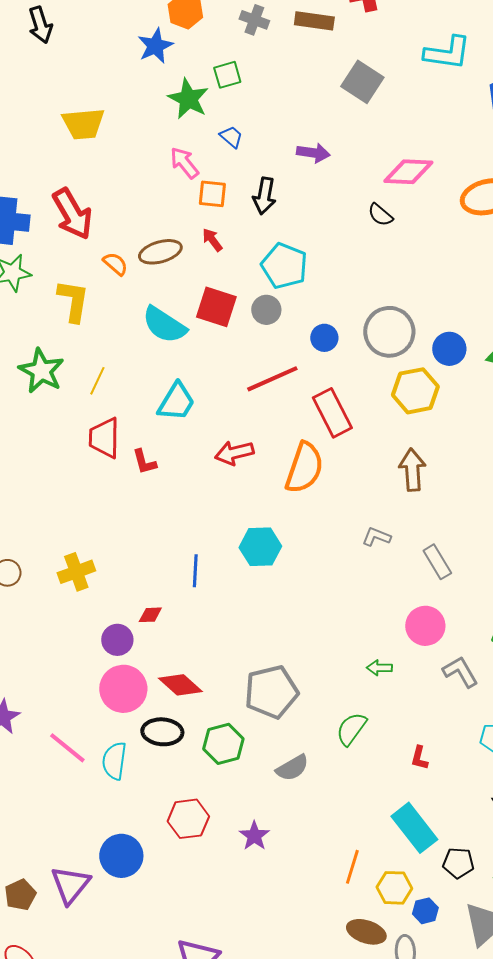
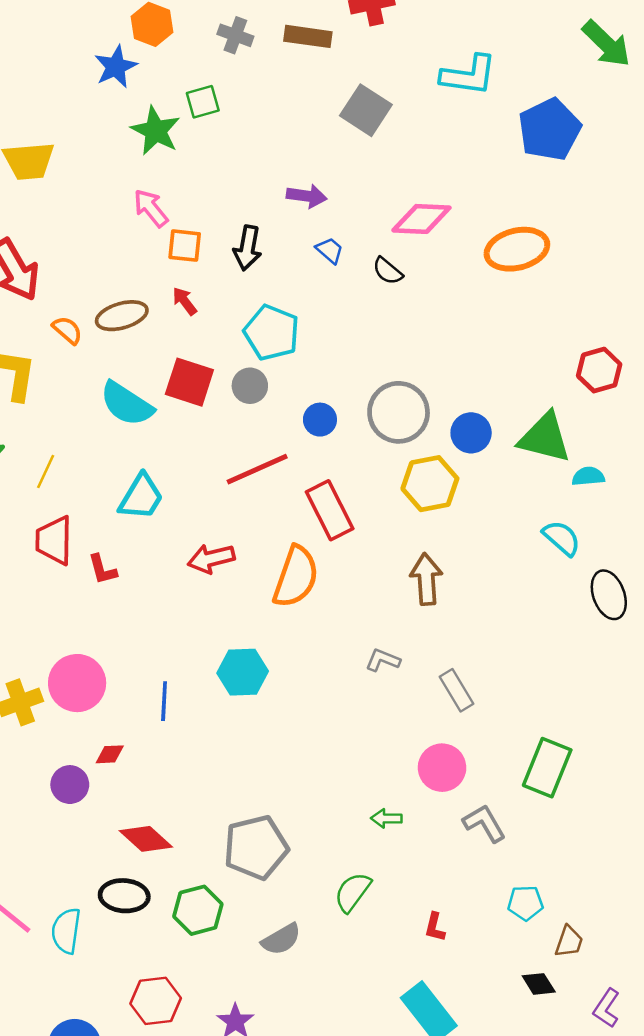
blue trapezoid: (231, 137) -> (330, 250), moved
pink circle: (123, 689) -> (77, 683), moved

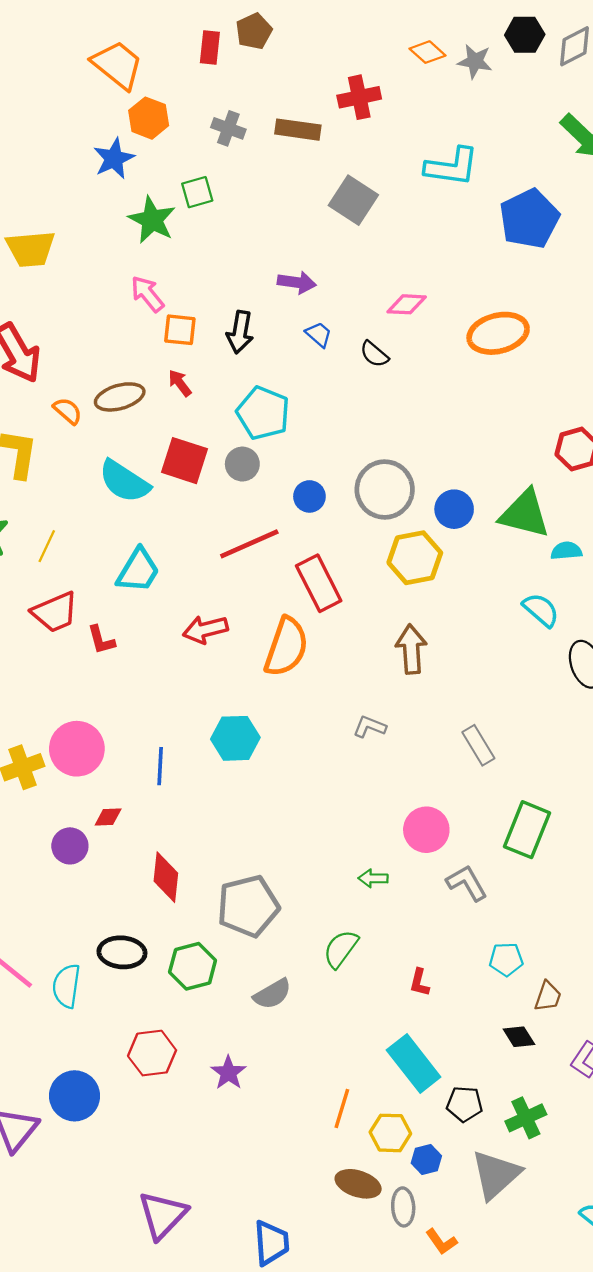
pink diamond: (421, 219) -> (407, 304), size x0.7
red trapezoid: (54, 540) -> (55, 612), turned -114
gray rectangle: (457, 690) -> (478, 745), moved
red diamond: (146, 839) -> (166, 877), moved, turned 54

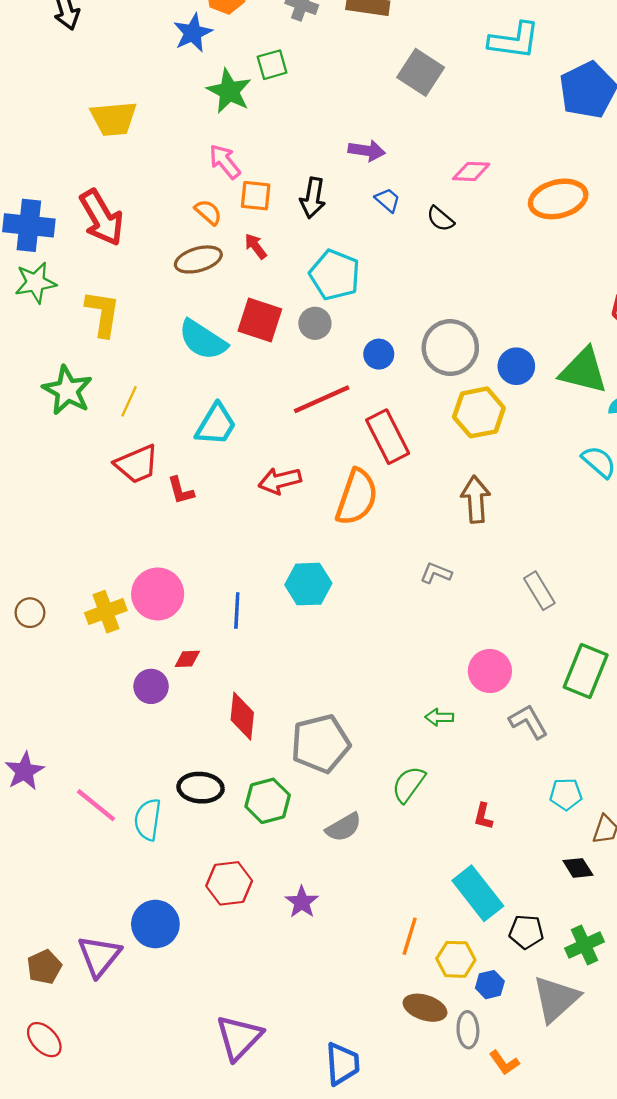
orange semicircle: (68, 411) -> (208, 212), moved

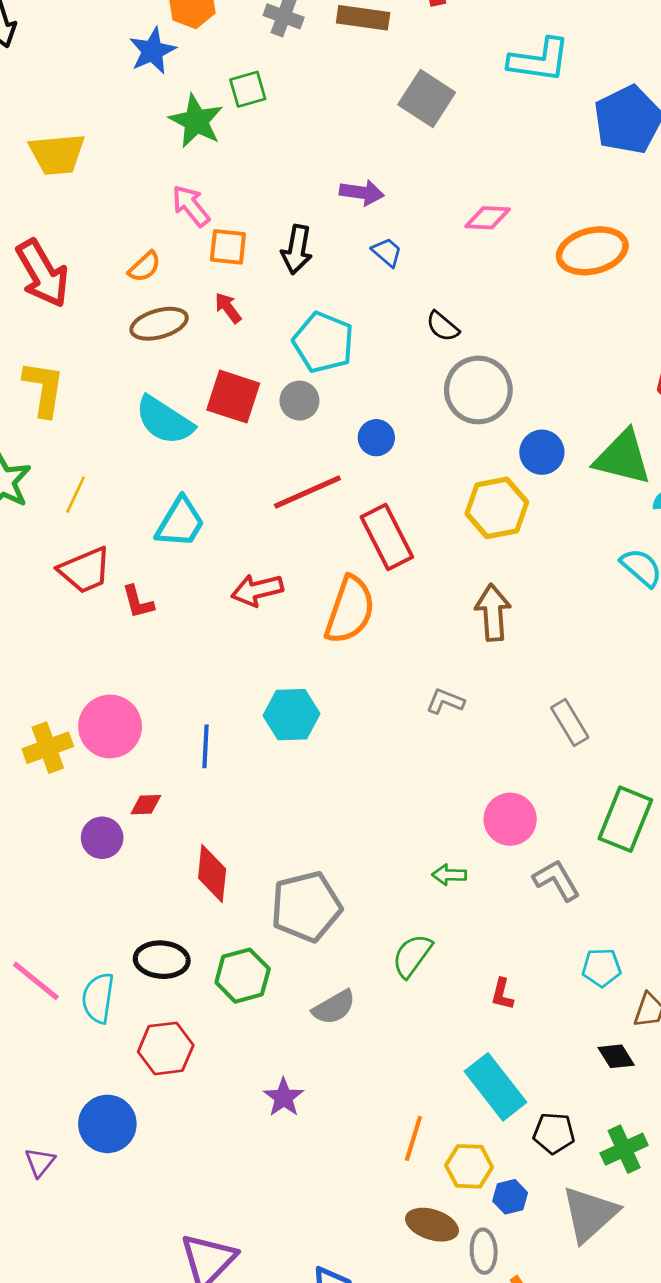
orange semicircle: (208, 212) -> (144, 267), moved, turned 96
black semicircle: (440, 219) -> (443, 326), moved
gray circle: (450, 348) -> (478, 390), moved
red hexagon: (229, 883) -> (166, 1048), moved
purple triangle: (99, 956) -> (40, 1162), size x0.6

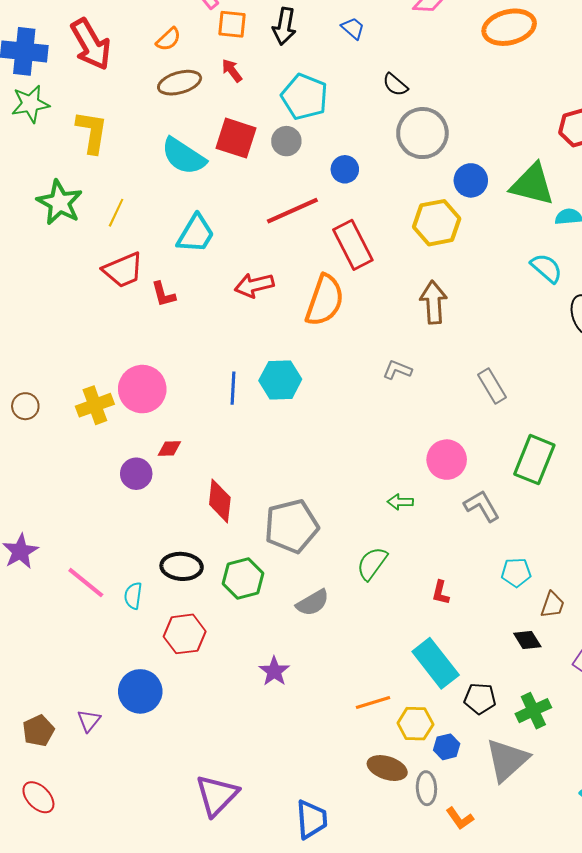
blue line: (205, 746) -> (233, 388), moved
cyan semicircle: (98, 998) -> (133, 596), size x0.7
orange line: (413, 1138) -> (373, 702), turned 56

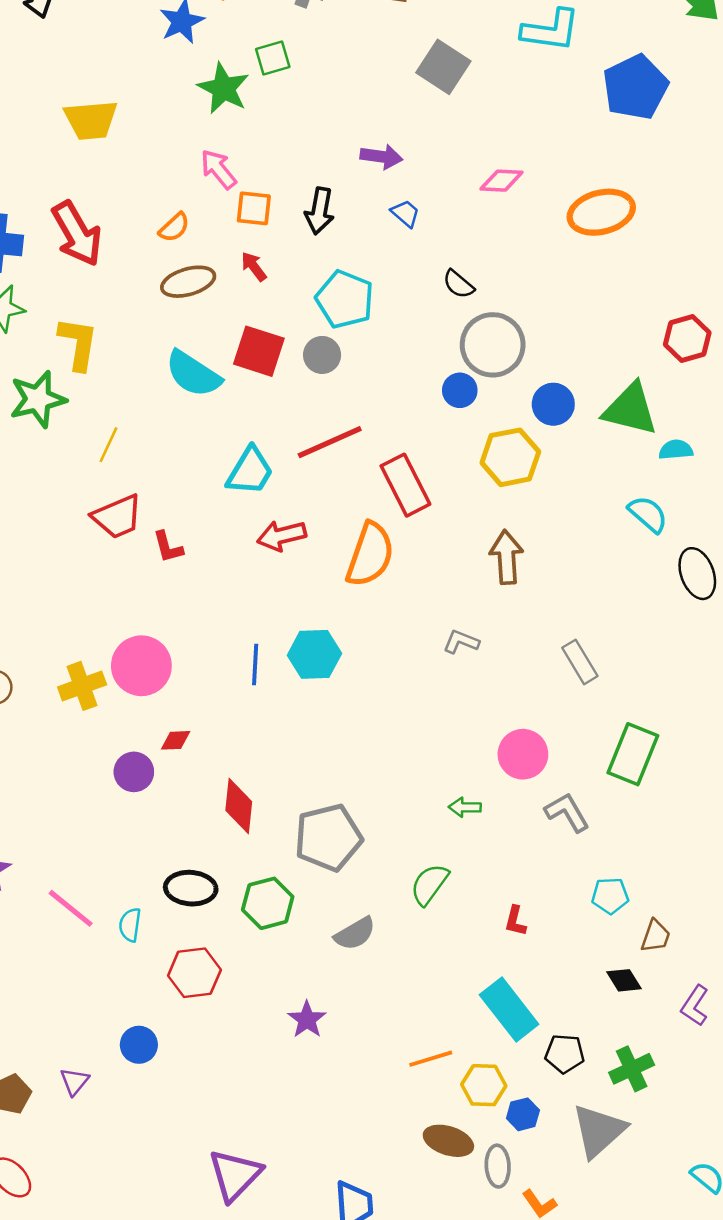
blue circle: (345, 169) -> (460, 390), moved
green star: (60, 203) -> (38, 399), moved, turned 30
cyan trapezoid: (196, 234) -> (250, 471), moved
blue circle: (140, 691) -> (139, 1045), size x0.7

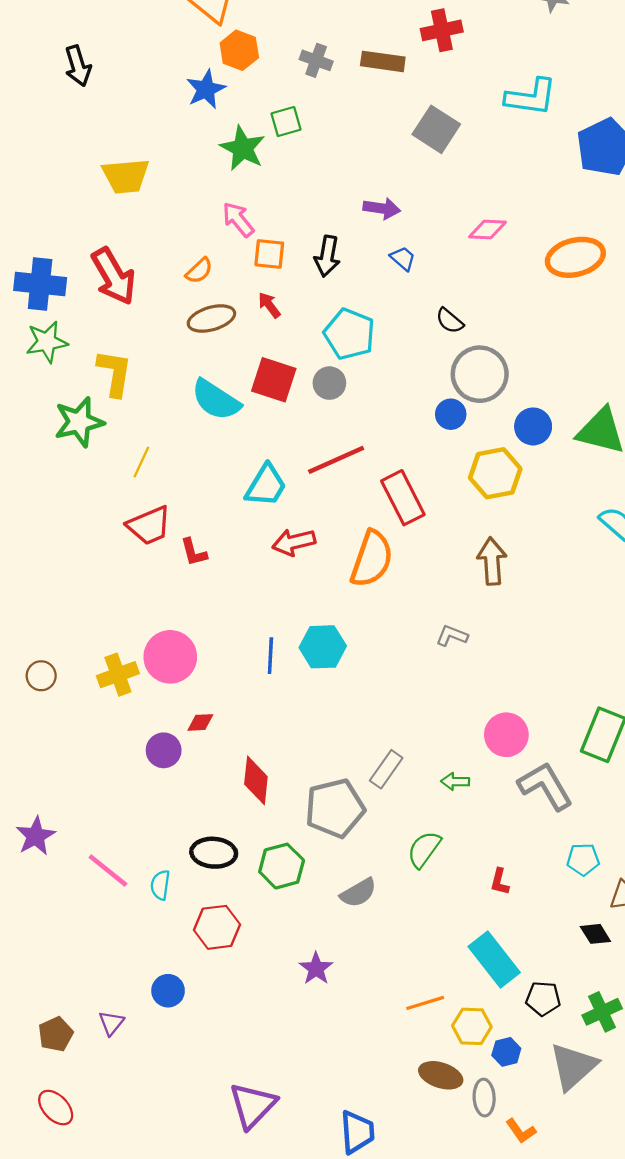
gray rectangle: (580, 662) -> (386, 769), moved, turned 66
gray L-shape: (567, 812) -> (545, 786), size x1.4

